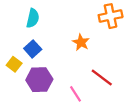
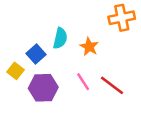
cyan semicircle: (33, 18) -> (60, 38), moved
pink line: (75, 94) -> (83, 82), moved

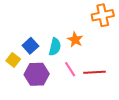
cyan semicircle: (60, 38) -> (55, 47), moved
red line: (112, 85) -> (95, 72), turned -40

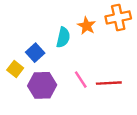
orange star: (75, 40) -> (87, 26), moved
cyan semicircle: (55, 47) -> (63, 37), moved

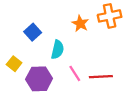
cyan semicircle: (63, 37) -> (57, 50), moved
blue square: (35, 53) -> (33, 32), moved

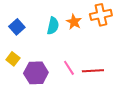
blue square: (33, 32) -> (17, 27), moved
cyan semicircle: (57, 50) -> (53, 26), moved

